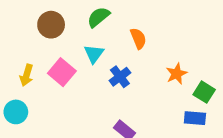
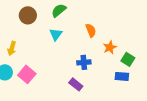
orange semicircle: (138, 38) -> (91, 30), moved
pink square: (62, 72) -> (27, 74), moved
blue cross: (120, 77) -> (84, 62), moved, turned 32

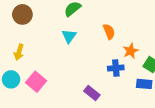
brown circle: (28, 15) -> (22, 14), moved
blue cross: (84, 62) -> (116, 68), moved

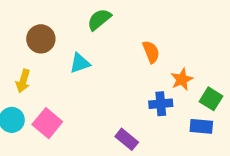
brown circle: (22, 14) -> (41, 39), moved
cyan triangle: (69, 36) -> (80, 63), moved, turned 35

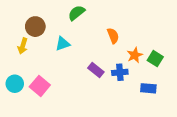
yellow arrow: (23, 81) -> (23, 46), moved
green square: (211, 99) -> (155, 59), moved
purple rectangle: (127, 139) -> (96, 70), moved

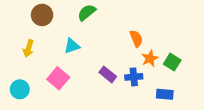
brown circle: (35, 27) -> (42, 15), moved
orange semicircle: (113, 36) -> (136, 39), moved
pink square: (40, 86) -> (58, 78), moved

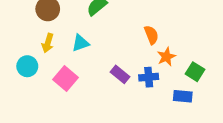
yellow arrow: (28, 48) -> (48, 43), moved
green square: (172, 62) -> (195, 72), moved
cyan circle: (20, 89) -> (27, 66), moved

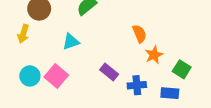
yellow arrow: (48, 43) -> (23, 34), moved
cyan circle: (27, 66) -> (30, 76), moved
blue cross: (149, 77) -> (137, 85), moved

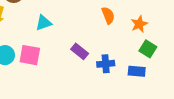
orange star: (154, 55) -> (139, 24), moved
pink square: (56, 76) -> (30, 55), turned -30

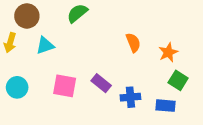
cyan triangle: (44, 23) -> (45, 45), moved
pink square: (30, 55) -> (65, 86), moved

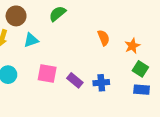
purple rectangle: (101, 83) -> (75, 80), moved
blue rectangle: (165, 106) -> (142, 90), moved

